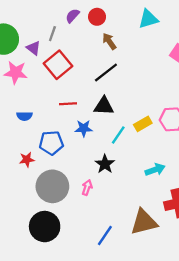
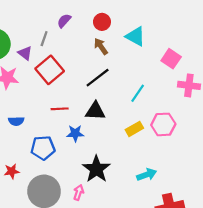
red circle: (97, 17) -> (102, 22), moved
cyan triangle: (148, 19) -> (135, 36), moved, turned 45
cyan line: (118, 135) -> (138, 93), moved
red star: (27, 160) -> (12, 171), moved
black star: (105, 164) -> (96, 169), size x1.4

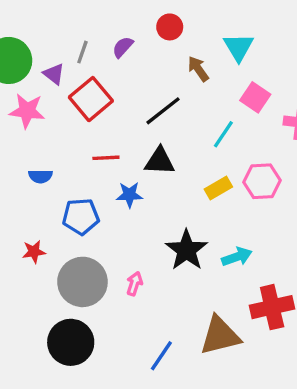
purple semicircle: (64, 21) -> (123, 47), moved
cyan triangle: (135, 36) -> (238, 47), moved, turned 30
brown arrow: (101, 46) -> (198, 69), moved
pink square: (171, 59) -> (255, 97), moved
black star: (96, 169) -> (186, 250), moved

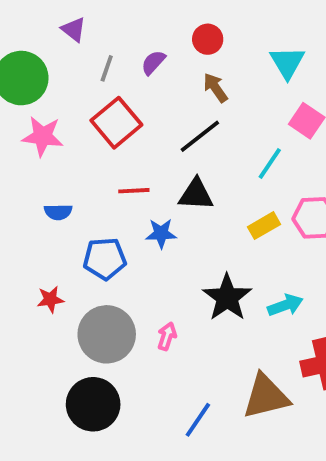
brown arrow: (198, 69) -> (215, 88), moved
purple triangle: (54, 74) -> (74, 29), moved

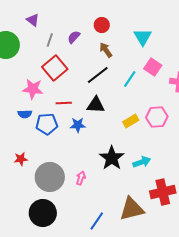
pink star: (43, 136) -> (33, 89), moved
cyan line: (270, 163) -> (130, 79), moved
blue pentagon: (105, 259) -> (47, 124), moved

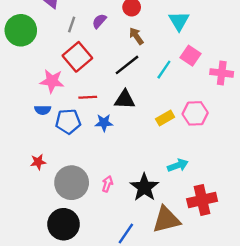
black star: (112, 158) -> (144, 187), moved

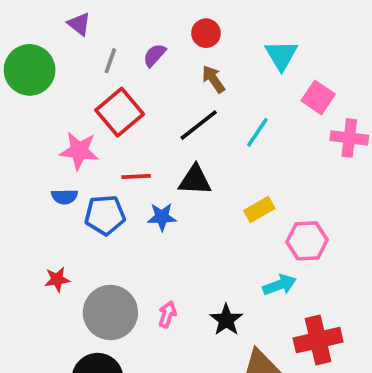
pink square: (191, 56) -> (318, 97), moved
pink hexagon: (195, 113) -> (307, 241), moved
black star: (144, 187) -> (226, 320), size x0.7

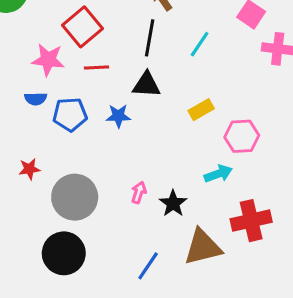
black line: (199, 125) -> (150, 38), turned -42
red line: (136, 176) -> (97, 68), moved
pink arrow: (167, 314) -> (139, 192), moved

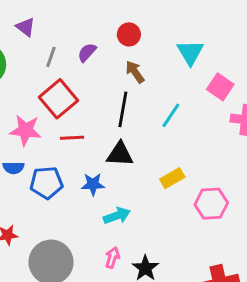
cyan arrow: (218, 174) -> (117, 216), moved

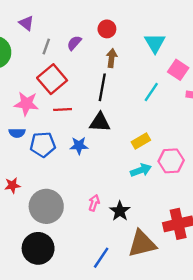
brown arrow: (135, 72) -> (112, 58), turned 42
cyan line: (171, 115) -> (151, 92), moved
cyan arrow: (117, 216) -> (141, 170), moved

